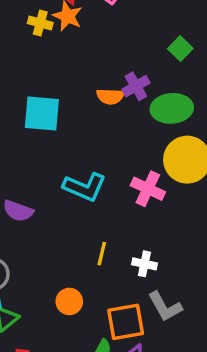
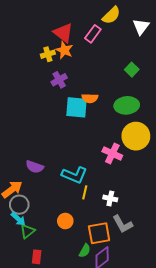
yellow cross: (40, 23) -> (48, 54), turned -32
purple cross: (136, 86) -> (59, 80), moved
cyan square: (42, 114) -> (77, 107), moved
cyan L-shape: (85, 187) -> (74, 175), moved

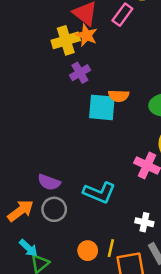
yellow cross: (48, 54) -> (66, 40), size x1.5
yellow line: (85, 192) -> (111, 248), moved
gray circle: (19, 205) -> (54, 209), moved

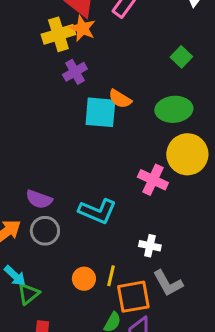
orange semicircle: (119, 96) -> (120, 99), turned 30

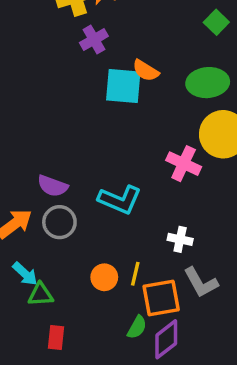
green triangle: (28, 294) -> (41, 295), turned 35

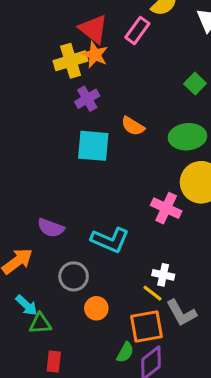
cyan square: (123, 86) -> (93, 146), moved
gray circle: (59, 222) -> (74, 276), moved
yellow line: (135, 274) -> (153, 293), moved, turned -65

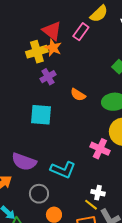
cyan square: (93, 146) -> (41, 115), moved
purple semicircle: (51, 228) -> (24, 162), size x1.4

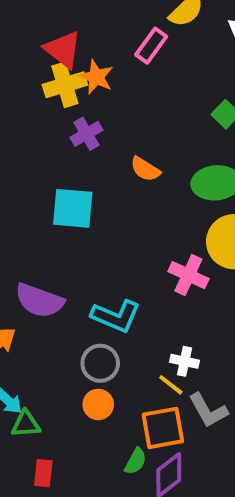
red triangle: (52, 31) -> (63, 49), moved
gray circle: (39, 194) -> (100, 363), moved

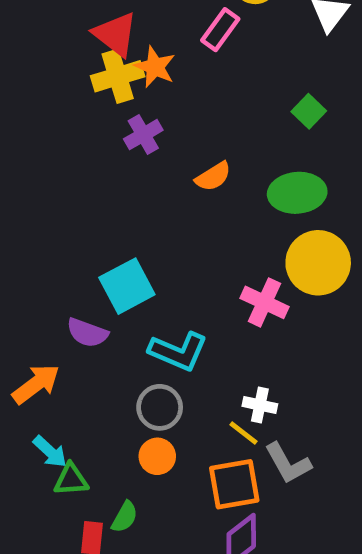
orange semicircle: (145, 169) -> (213, 177), turned -64
cyan square: (73, 208) -> (127, 286), moved, turned -33
purple semicircle: (39, 301) -> (87, 333), size x0.7
green semicircle: (136, 461) -> (125, 517), moved

